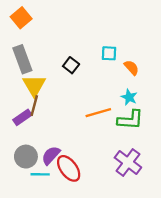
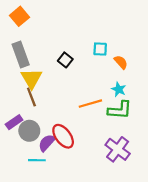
brown line: (34, 106) -> (31, 97), turned -36
purple rectangle: (22, 117) -> (14, 122), moved
gray circle: (26, 157) -> (29, 131), moved
red ellipse: (69, 168) -> (63, 136), moved

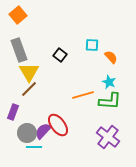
brown line: (31, 97) -> (29, 89), turned 66
purple rectangle: (14, 122) -> (13, 112), turned -35
gray circle: (29, 131) -> (27, 133), moved

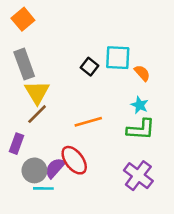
cyan square: (92, 45) -> (118, 58), size x1.5
black square: (60, 55) -> (90, 67), moved
orange line: (83, 95) -> (88, 122), moved

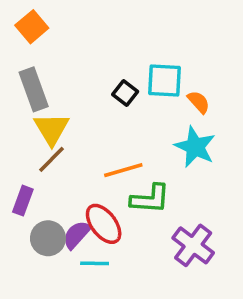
cyan star: (140, 105) -> (195, 147), size x1.6
green L-shape: (141, 129) -> (150, 199), moved
cyan line: (43, 188) -> (95, 263), moved

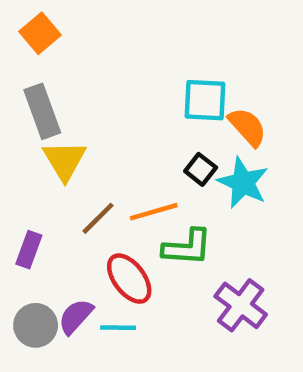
black square: (125, 93) -> (201, 169), moved
orange semicircle: (199, 102) -> (247, 127), size x1.4
brown line: (52, 159) -> (98, 218), moved
purple semicircle: (77, 235) -> (76, 316), moved
gray circle: (48, 238) -> (36, 325), moved

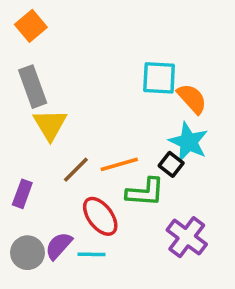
black square: (201, 169) -> (171, 164), moved

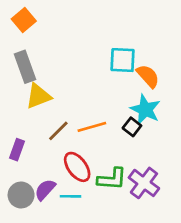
yellow triangle: (50, 125) -> (38, 96), turned 40
green L-shape: (145, 192) -> (112, 179), moved

